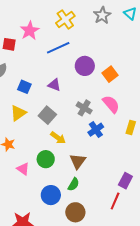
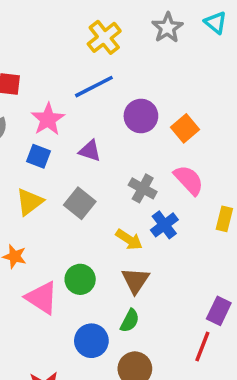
pink star: (30, 31) -> (48, 119), moved
yellow arrow: (58, 138) -> (129, 240), moved
pink triangle: (23, 169) -> (42, 298), size x1.5

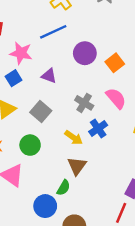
pink star: (48, 119) -> (21, 53), turned -30
blue square: (38, 156) -> (14, 78), turned 35
green circle: (80, 279) -> (30, 145), moved
green semicircle: (130, 321) -> (63, 188), moved

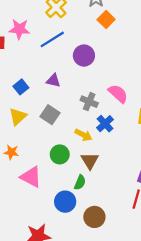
pink star: (21, 53) -> (19, 29), moved
orange square: (115, 63) -> (106, 20), moved
green circle: (30, 145) -> (60, 154), moved

